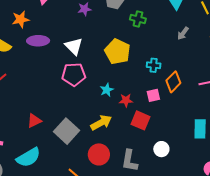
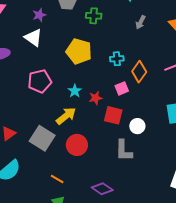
white triangle: (74, 46) -> (33, 38), moved
yellow arrow: (101, 123) -> (66, 116), moved
white circle: (161, 149) -> (137, 126), moved
red circle: (99, 154) -> (77, 145), moved
gray L-shape: (130, 161) -> (124, 150), moved

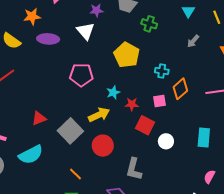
gray L-shape: (124, 150) -> (134, 169), moved

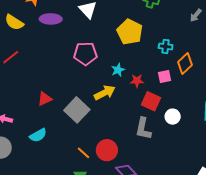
red circle: (103, 146) -> (107, 150), moved
cyan semicircle: (31, 155) -> (38, 135), size x0.7
gray L-shape: (134, 169) -> (143, 129), moved

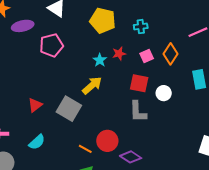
pink pentagon: (85, 54) -> (51, 45), moved
orange diamond: (185, 63) -> (171, 54), moved
red star: (137, 81) -> (119, 54), moved

